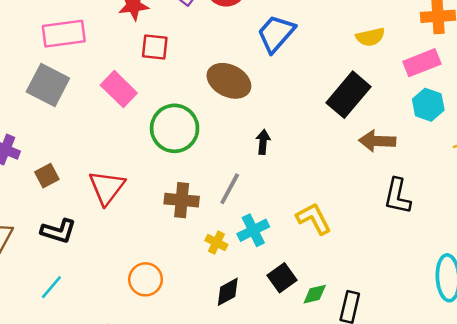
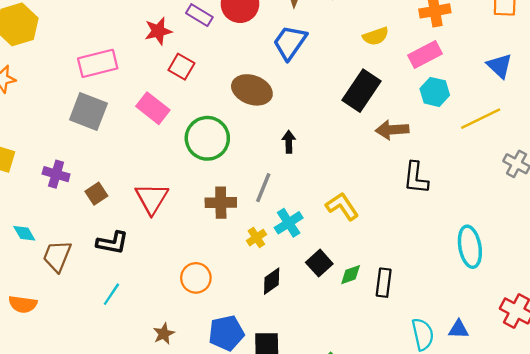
red square: (155, 47) -> (181, 67), turned 30
yellow cross: (216, 243) -> (256, 238), turned 36

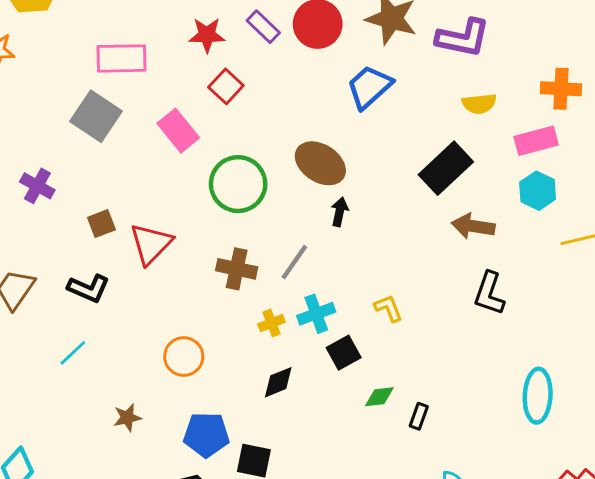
brown ellipse: (252, 90) -> (320, 163), moved
brown square: (96, 194) -> (101, 224), moved
yellow L-shape: (342, 206) -> (388, 308), size x0.7
black square: (319, 263) -> (344, 353), moved
black rectangle: (384, 283) -> (419, 416), size x0.7

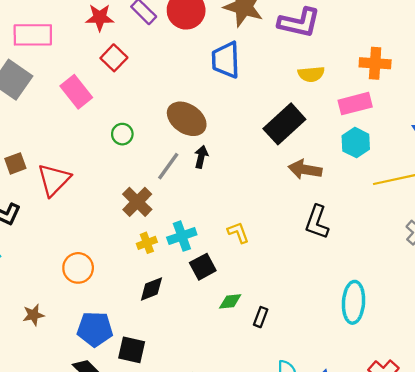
blue trapezoid: (369, 87) -> (226, 60), turned -51
green circle: (238, 184) -> (122, 134), size x0.5
gray line: (294, 262) -> (168, 166), moved
brown cross: (237, 269) -> (137, 202), moved, turned 32

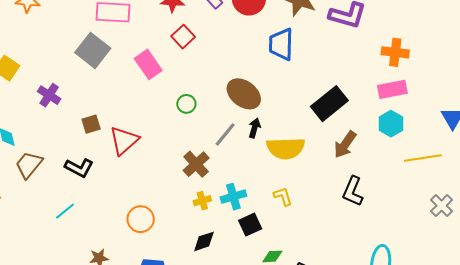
orange cross: (375, 63) -> (395, 52), moved
yellow semicircle: (311, 74) -> (286, 148), moved, size x1.6
brown arrow: (305, 169) -> (345, 145), turned -68

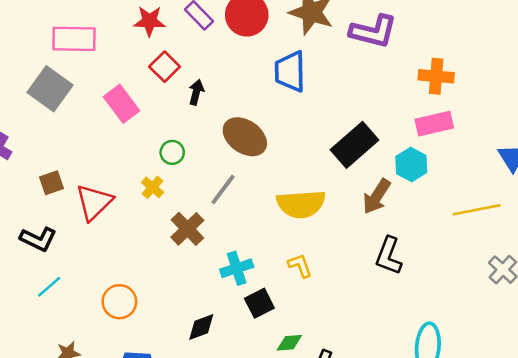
cyan hexagon: (391, 124) -> (411, 165), moved
black arrow: (254, 128) -> (196, 92), moved
yellow cross: (202, 201) -> (153, 187), moved, turned -30
cyan line: (65, 211) -> (49, 287), moved

